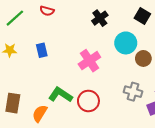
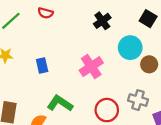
blue rectangle: (42, 50) -> (42, 65), moved
red circle: (88, 101) -> (107, 110), moved

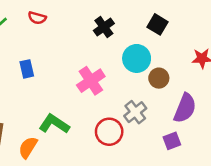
blue rectangle: (42, 65) -> (27, 69), moved
gray cross: (138, 100) -> (135, 112), moved, turned 36

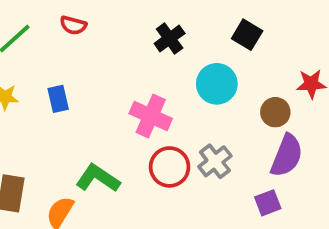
brown circle: (159, 78) -> (275, 112), moved
pink cross: (91, 81) -> (151, 116), turned -32
red circle: (109, 132) -> (170, 167), moved

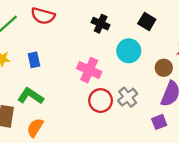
red semicircle: (73, 25) -> (43, 16), size x1.5
black cross: (170, 38) -> (101, 24), turned -30
green L-shape: (98, 178) -> (31, 96), moved

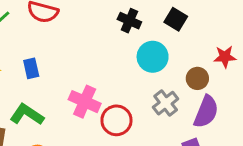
black cross: (101, 24) -> (129, 21), moved
pink cross: (89, 70) -> (85, 102), moved
gray cross: (128, 97) -> (166, 103), moved

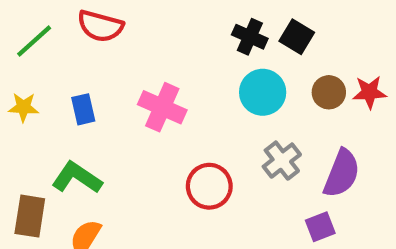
black cross: (129, 21) -> (250, 37), moved
brown circle: (197, 78) -> (329, 92), moved
pink cross: (85, 102) -> (162, 107), moved

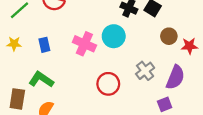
cyan circle: (263, 92) -> (114, 36), moved
red star: (369, 92) -> (189, 46), moved

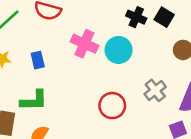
pink cross: (84, 44) -> (84, 44), moved
green L-shape: (41, 79) -> (34, 101), turned 145

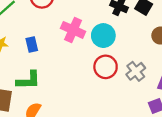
red circle: (112, 106) -> (106, 67), moved

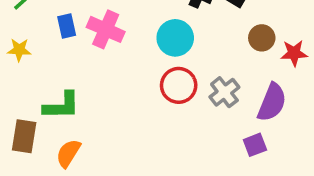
pink cross: (73, 30) -> (106, 29), moved
blue rectangle: (32, 44) -> (67, 26), moved

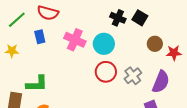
pink cross: (106, 29) -> (75, 40), moved

